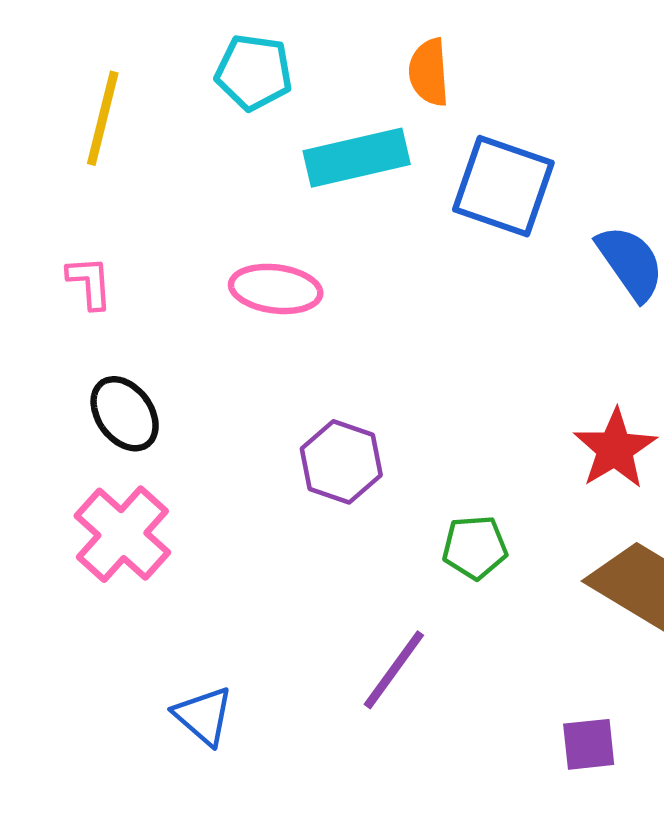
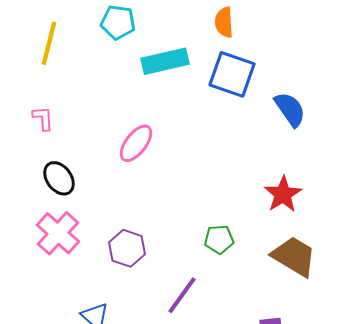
orange semicircle: (429, 72) -> (224, 22), moved
pink ellipse: (276, 289) -> (136, 143), moved, turned -60
purple hexagon: (341, 462) -> (127, 248), moved

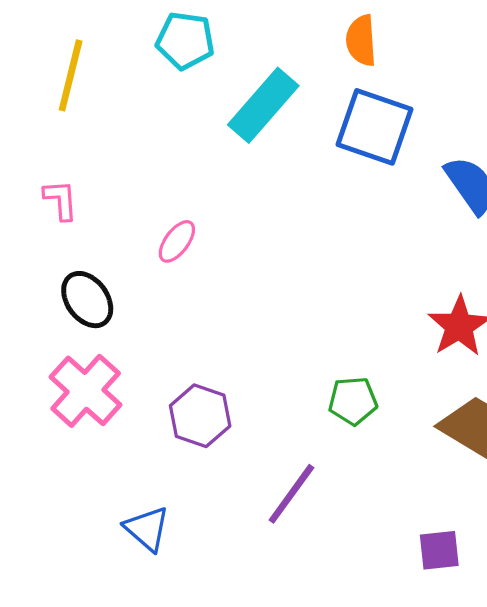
cyan rectangle: (165, 61) -> (263, 105), turned -36
pink ellipse: (136, 143) -> (177, 241), moved, size x0.7

